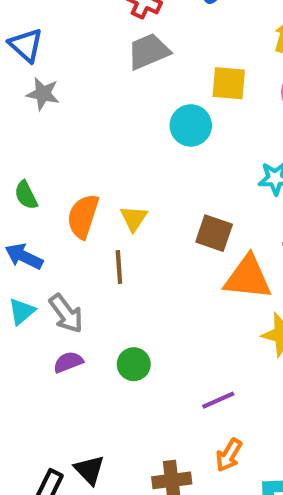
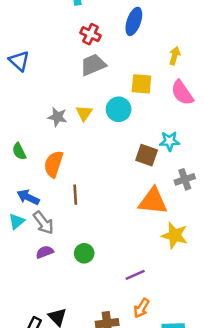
gray star: (43, 94) -> (57, 117), moved
yellow triangle: (134, 218) -> (84, 113), moved
brown square: (214, 233) -> (147, 155), moved
blue arrow: (24, 256) -> (28, 197), moved

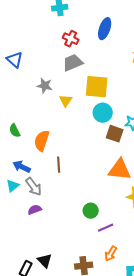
yellow square: (141, 84) -> (97, 87), moved, size x1.4
cyan circle: (119, 109) -> (103, 113), moved
gray star: (57, 117) -> (45, 86), moved
green circle: (84, 253) -> (91, 211), moved

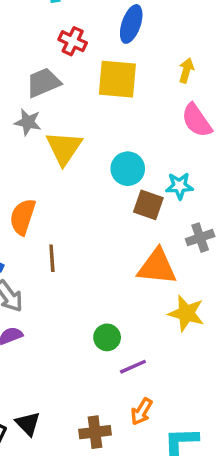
gray trapezoid: (73, 63) -> (43, 83), moved
yellow square: (97, 87) -> (117, 79), moved
yellow triangle: (66, 101) -> (64, 148), size x1.6

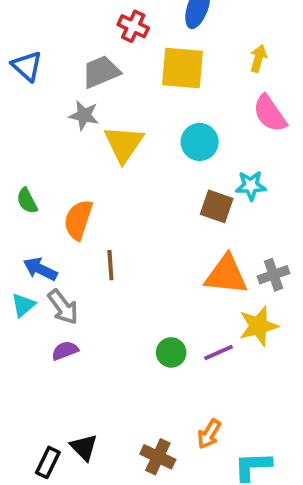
cyan circle: (128, 169) -> (200, 142), moved
gray cross: (200, 238) -> (274, 275), moved
yellow star: (186, 313) -> (258, 326), turned -30
purple line: (133, 367) -> (219, 352), moved
brown cross: (95, 432) -> (158, 457), turned 32

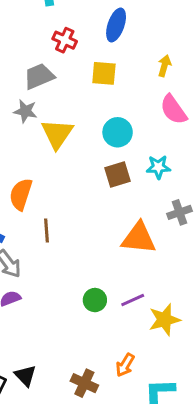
yellow square: (183, 68) -> (104, 73), size x0.7
brown square: (217, 206) -> (118, 175), moved, turned -36
gray cross: (274, 275) -> (180, 212), moved
yellow star: (258, 326) -> (164, 320), moved

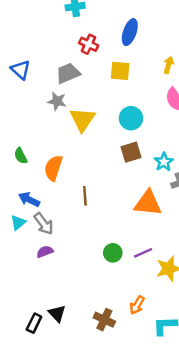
cyan star: (158, 167) -> (164, 162), moved, turned -30
brown line: (47, 231) -> (85, 196), moved

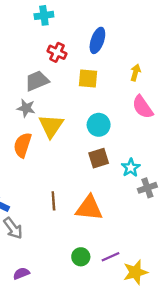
orange semicircle: (53, 168) -> (23, 145), moved
orange triangle: (148, 203) -> (89, 208), moved
purple semicircle: (45, 252) -> (21, 273), moved

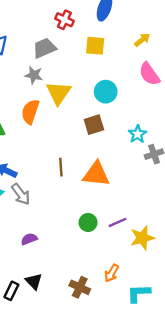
yellow arrow: (135, 73) -> (142, 40), turned 35
brown square: (99, 158) -> (94, 125), moved

